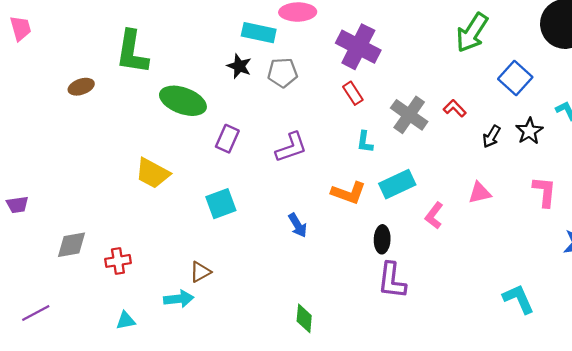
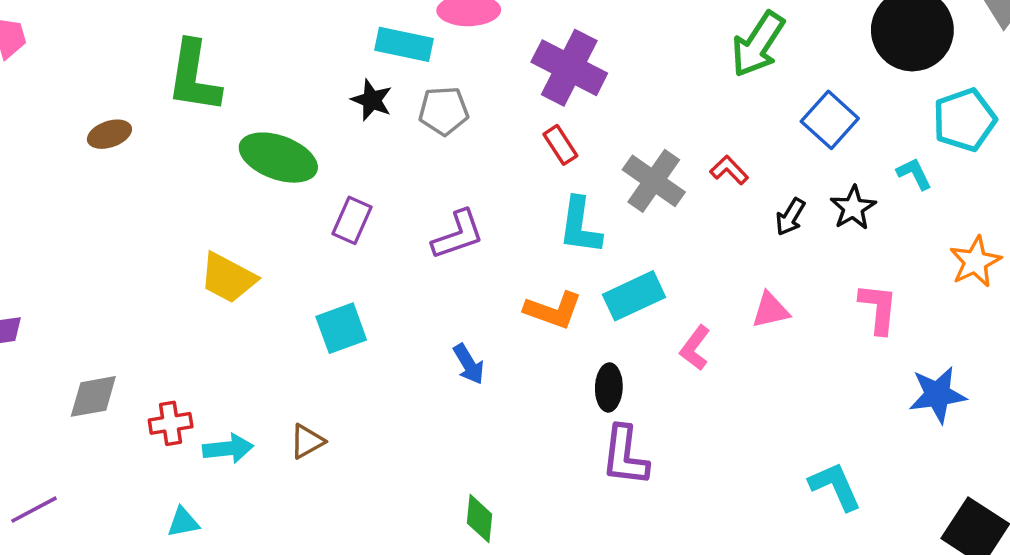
cyan L-shape: (365, 142) -> (580, 226), size x1.6
cyan arrow: (179, 299) -> (228, 449), moved

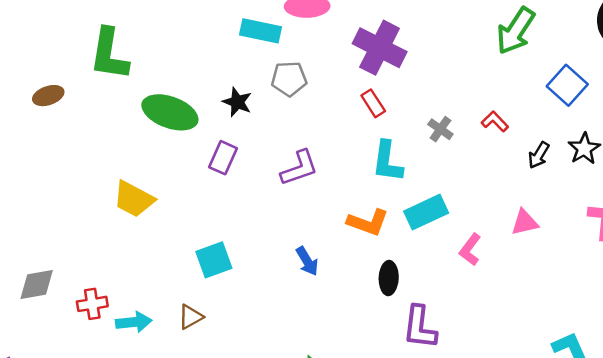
black star: (372, 100) -> (237, 102), moved
gray cross: (654, 181) -> (440, 129), size x0.6
cyan square: (341, 328) -> (214, 260), moved
black ellipse: (609, 387) -> (389, 278), moved

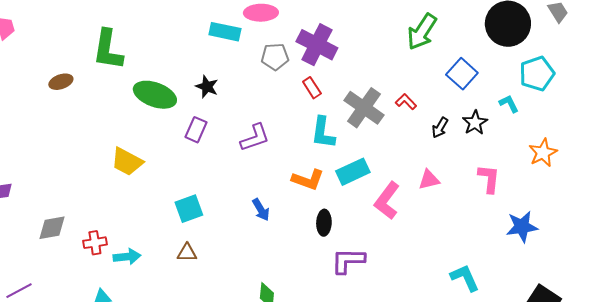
gray pentagon: (289, 79) -> (275, 57), moved
gray cross: (440, 129) -> (364, 108), size x2.0
pink L-shape: (470, 250) -> (387, 201), size x1.5
brown triangle: (191, 317) -> (187, 253), moved, turned 30
purple L-shape: (420, 327) -> (348, 261), turned 84

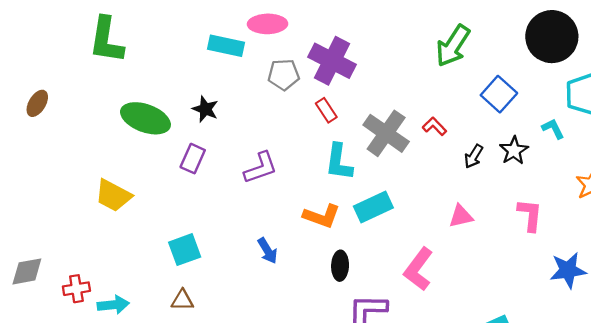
green L-shape: (108, 50) -> (106, 40), moved
brown ellipse: (61, 82) -> (37, 103), turned -40
pink L-shape: (387, 201) -> (418, 269), moved

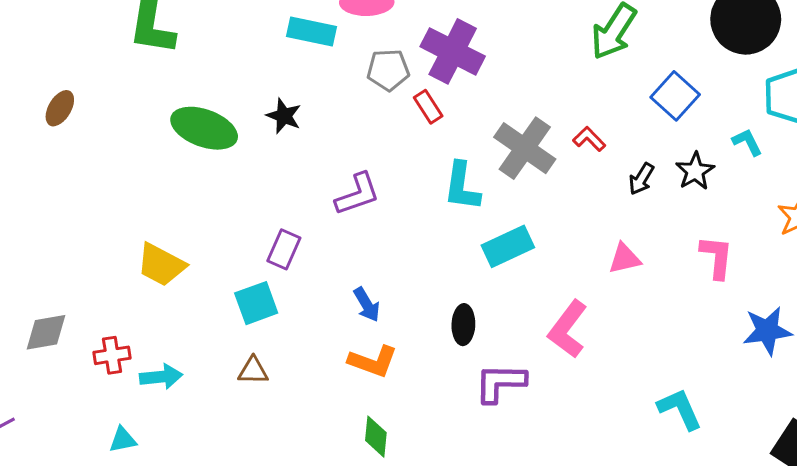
red rectangle: (326, 110) -> (428, 107), moved
purple rectangle: (193, 159) -> (284, 249), moved
yellow trapezoid: (113, 195) -> (161, 265), moved
orange L-shape: (322, 216) -> (373, 361), moved

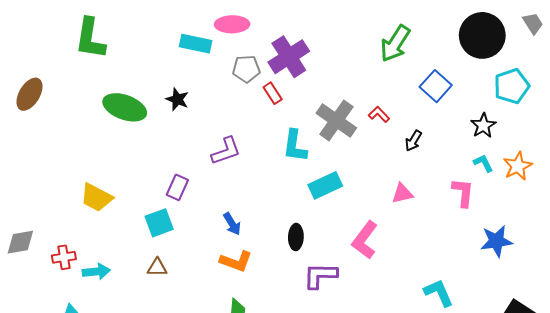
purple cross: (453, 51) -> (289, 57), turned 30
brown ellipse: (60, 108) -> (29, 94), size x1.4
cyan L-shape: (747, 142) -> (483, 163), moved
black star: (695, 171) -> (483, 126), moved

